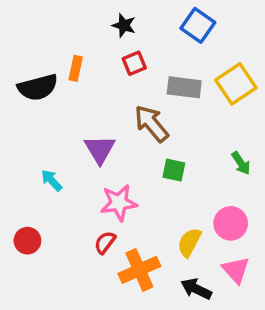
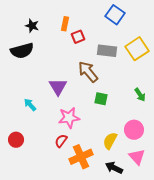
black star: (124, 25) -> (32, 26), moved
orange rectangle: (76, 68) -> (65, 24), moved

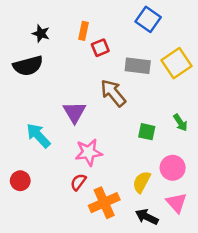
green square: (101, 99) -> (147, 132), moved
cyan arrow: (30, 105) -> (38, 136), size x1.5

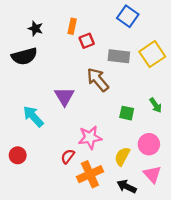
pink star: (89, 152) -> (90, 138), moved

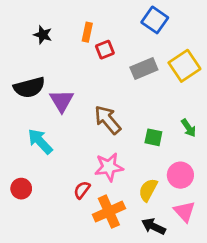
black semicircle: (24, 56) -> (29, 87), moved
gray rectangle: (119, 56) -> (144, 68), turned -30
brown arrow: (98, 80) -> (108, 120), moved
purple triangle: (64, 96) -> (62, 101), moved

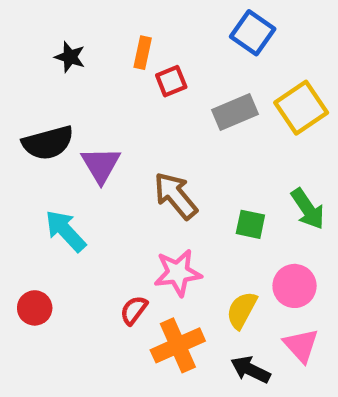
green arrow: (189, 128) -> (308, 209), size x1.4

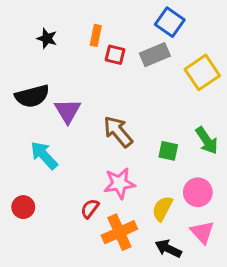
red square: (171, 81) -> (115, 55), turned 36
gray rectangle: (235, 112) -> (155, 55), moved

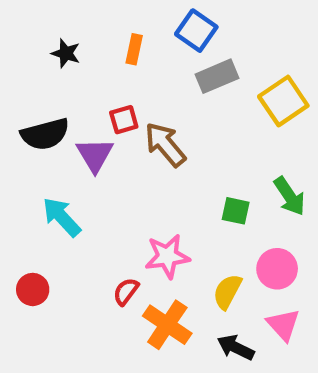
blue square: (170, 22) -> (196, 31), moved
red square: (115, 55) -> (124, 120), moved, turned -30
brown arrow: (118, 132) -> (165, 144), moved
orange cross: (119, 232) -> (167, 325), turned -32

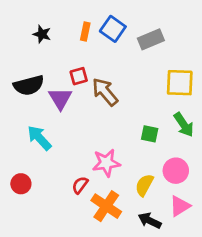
blue square: (196, 31) -> (113, 29), moved
gray rectangle: (217, 76) -> (151, 39), moved
yellow square: (283, 101) -> (180, 83), moved, turned 36
pink triangle: (283, 325) -> (180, 206), turned 40

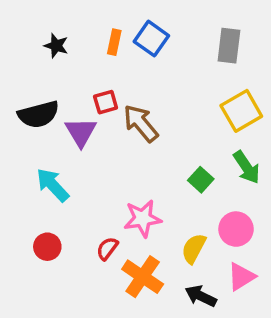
gray rectangle: (151, 39) -> (229, 46), moved, turned -60
yellow square: (180, 83) -> (241, 111), turned -32
green square: (150, 134) -> (201, 180), turned 30
red circle: (21, 184) -> (47, 247), moved

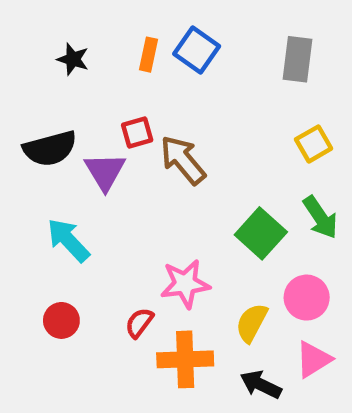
yellow square: (241, 111) -> (314, 144), size x0.7
green square: (201, 180) -> (261, 233), size x1.5
orange cross: (143, 277) -> (185, 359), turned -36

